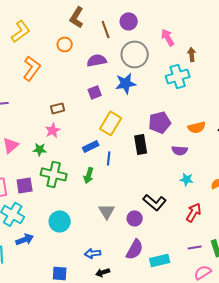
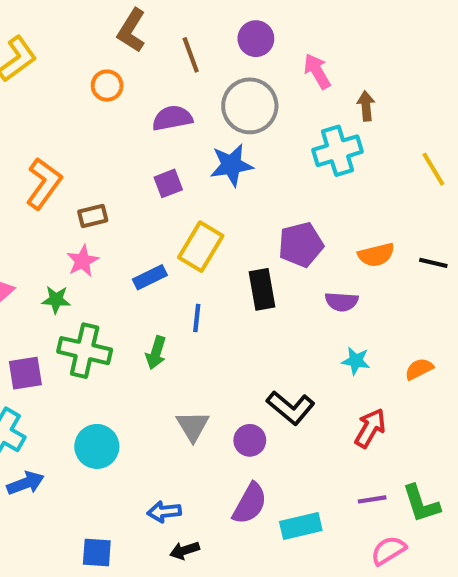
purple circle: (129, 21) -> (256, 39), moved
orange L-shape: (32, 68) -> (44, 183), moved
blue rectangle: (91, 146) -> (150, 277), moved

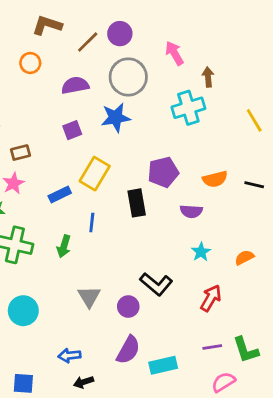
brown L-shape: (132, 30) -> (47, 25), turned 76
purple circle: (256, 39) -> (120, 34), moved
brown line: (191, 55) -> (88, 42), turned 65
cyan star: (356, 361) -> (201, 252), turned 30

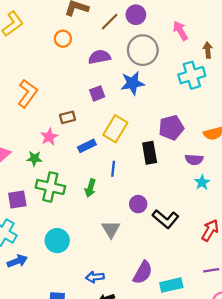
brown rectangle: (20, 153) -> (67, 117), moved
cyan star: (201, 252) -> (202, 182), moved
purple circle: (128, 306) -> (138, 204), moved

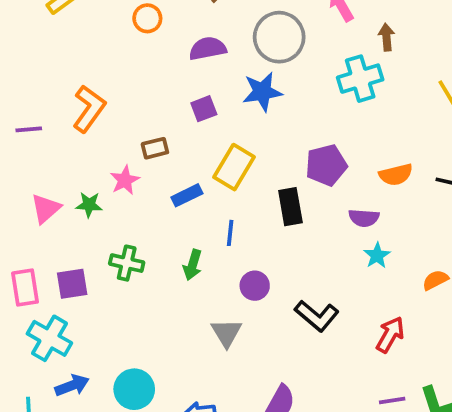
green star: (34, 158) -> (89, 205), moved
green cross: (50, 187) -> (127, 263), size x0.7
purple circle: (138, 204) -> (255, 286), moved
cyan circle: (57, 241) -> (134, 389), moved

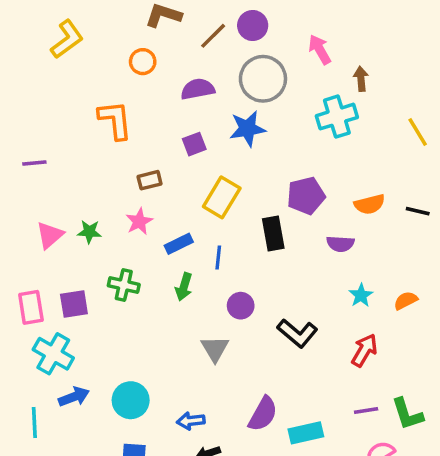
orange L-shape: (89, 109) -> (115, 120), moved, turned -42
pink star: (125, 180) -> (139, 221), moved
blue rectangle: (187, 195) -> (179, 244), moved
cyan star: (377, 256) -> (361, 295), moved

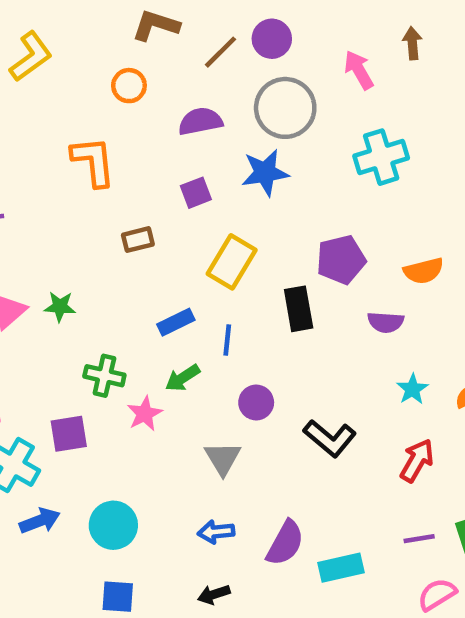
brown arrow: (361, 79) -> (412, 43), moved
pink star: (139, 221) -> (145, 414), moved
green arrow: (184, 287) -> (183, 378), turned 40
purple square: (74, 304) -> (69, 434), moved
blue arrow: (191, 421) -> (216, 532), moved

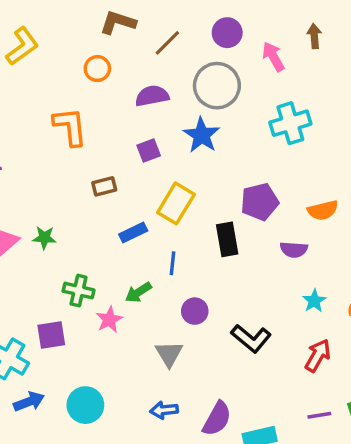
purple circle: (272, 39) -> (227, 33), moved
blue star: (265, 173) -> (202, 135), turned -30
blue rectangle: (176, 322) -> (133, 233), moved

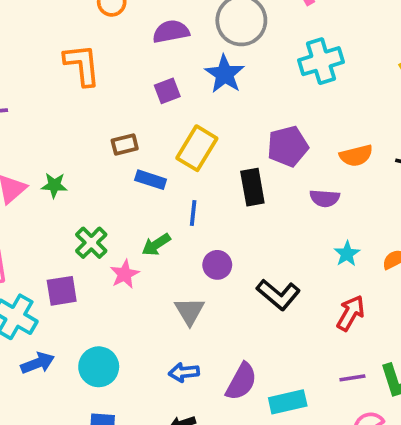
brown rectangle: (104, 186) -> (125, 145), moved
blue rectangle: (133, 233) -> (151, 180), turned 44
green cross: (79, 291) -> (91, 243), turned 32

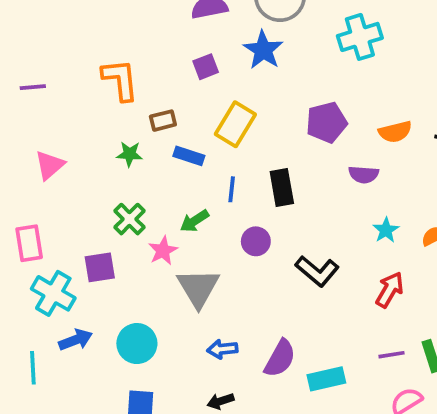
orange L-shape: (82, 65) -> (120, 80), moved
green star: (54, 185) -> (129, 154), moved
black rectangle: (252, 187) -> (282, 187), moved
gray triangle: (189, 311) -> (198, 288), moved, size x1.4

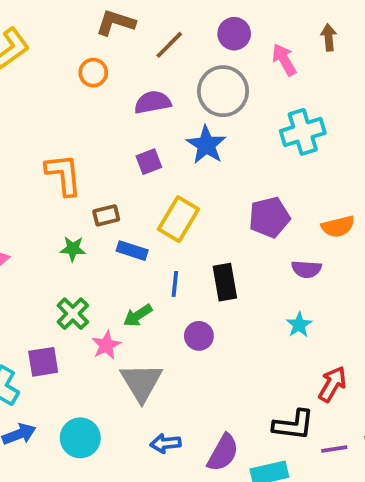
cyan star: (386, 230) -> (299, 325), moved
black L-shape: (317, 271) -> (293, 425), moved, turned -33

